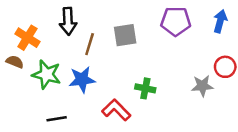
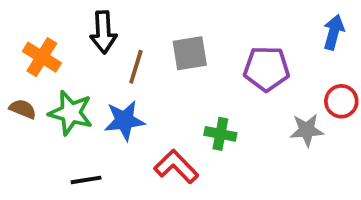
purple pentagon: (176, 21) -> (266, 69), moved
brown semicircle: (15, 62) -> (23, 109), moved

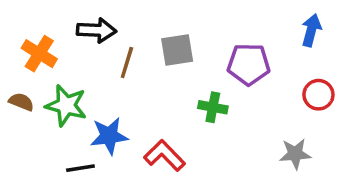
black arrow: (103, 32) -> (97, 30), turned -84
blue star: (124, 120) -> (109, 136), moved
gray star: (307, 130) -> (295, 154), moved
green cross: (220, 134) -> (213, 107), moved

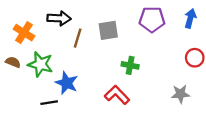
purple pentagon: (249, 64) -> (152, 19), moved
blue star: (109, 136) -> (67, 83), turned 30
red L-shape: (165, 156) -> (117, 95), moved

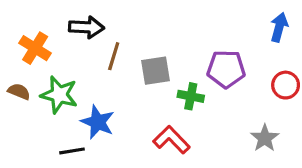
purple pentagon: (152, 19) -> (226, 69), moved
gray square: (108, 30) -> (155, 71), moved
gray star: (180, 94) -> (265, 138), turned -30

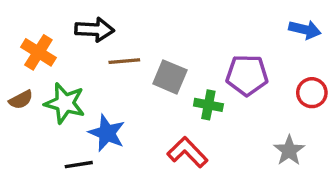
blue arrow: (279, 27) -> (305, 30), turned 88
brown line: (114, 56) -> (124, 61), turned 68
gray square: (155, 71) -> (170, 77), turned 32
brown semicircle: (19, 92) -> (21, 100), turned 130

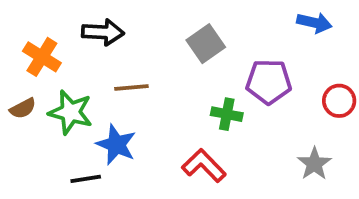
blue arrow: (305, 30) -> (314, 23), moved
brown line: (124, 61) -> (131, 87), moved
gray square: (170, 77) -> (206, 44), moved, turned 32

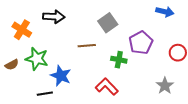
purple pentagon: (269, 82) -> (141, 43), turned -30
brown line: (131, 87) -> (87, 46), moved
brown semicircle: (23, 108) -> (12, 65), moved

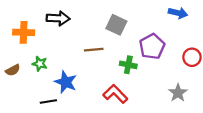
gray square: (108, 23) -> (116, 25), turned -30
orange cross: (22, 30) -> (24, 32), turned -30
green star: (37, 59) -> (40, 64), size x0.6

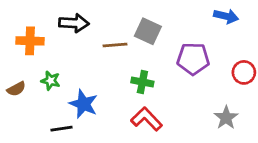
purple pentagon: (152, 46) -> (193, 59), turned 30
brown line: (94, 50) -> (115, 45), moved
green cross: (128, 65) -> (142, 82), moved

